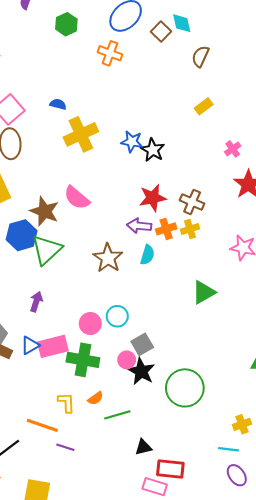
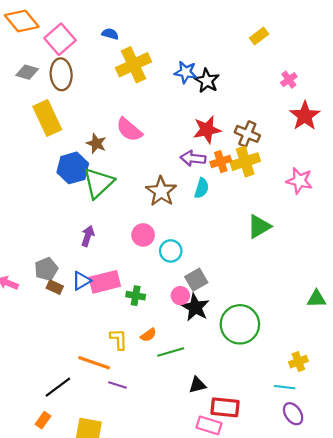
brown star: (45, 211) -> (96, 143), size x0.7
yellow cross: (190, 229) -> (245, 162), size x1.5
pink circle: (90, 324) -> (143, 235), moved
green cross: (83, 360) -> (136, 296), size x0.6

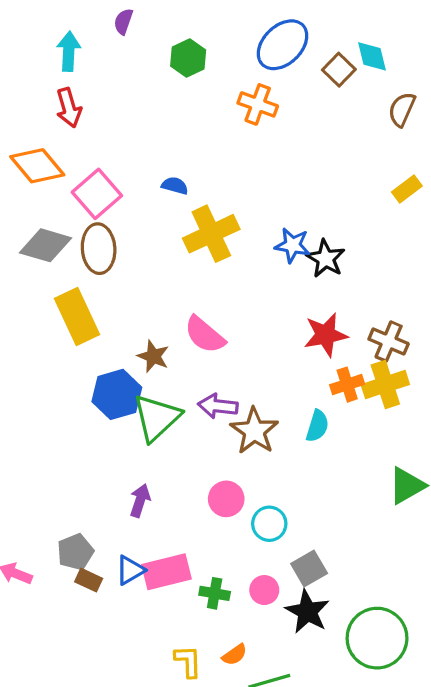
gray diamond: (27, 72) -> (46, 245), size x1.4
purple arrow: (193, 158) -> (218, 406), moved
pink circle: (180, 296) -> (264, 590), moved

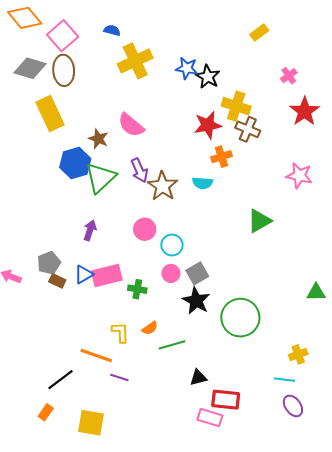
yellow cross: (385, 385) -> (236, 106), moved, turned 36
purple arrow: (218, 406) -> (139, 170), turned -120
cyan semicircle: (317, 426) -> (203, 183), turned 78
pink circle: (264, 590) -> (171, 273), moved

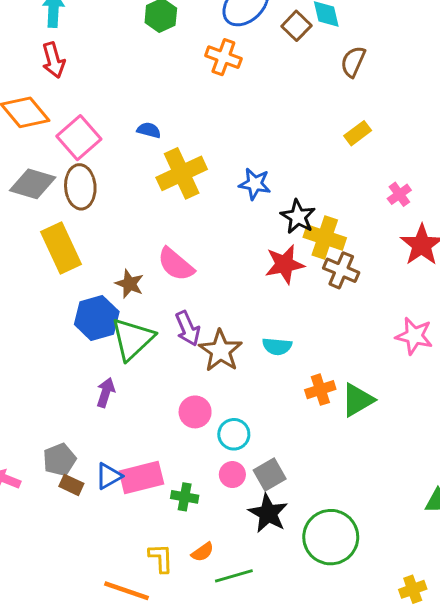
black star: (208, 77) -> (298, 217), moved
orange cross: (221, 157) -> (320, 390), moved
purple arrow: (90, 230) -> (106, 393), moved

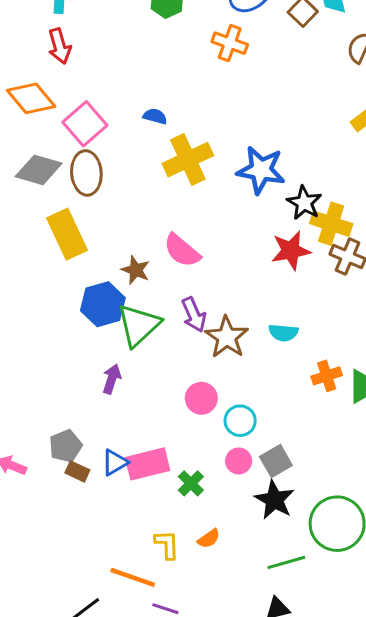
blue star: (255, 184) -> (261, 170), size x1.5
green cross: (185, 497) -> (191, 483), turned 35
green line: (234, 576) -> (286, 562), moved

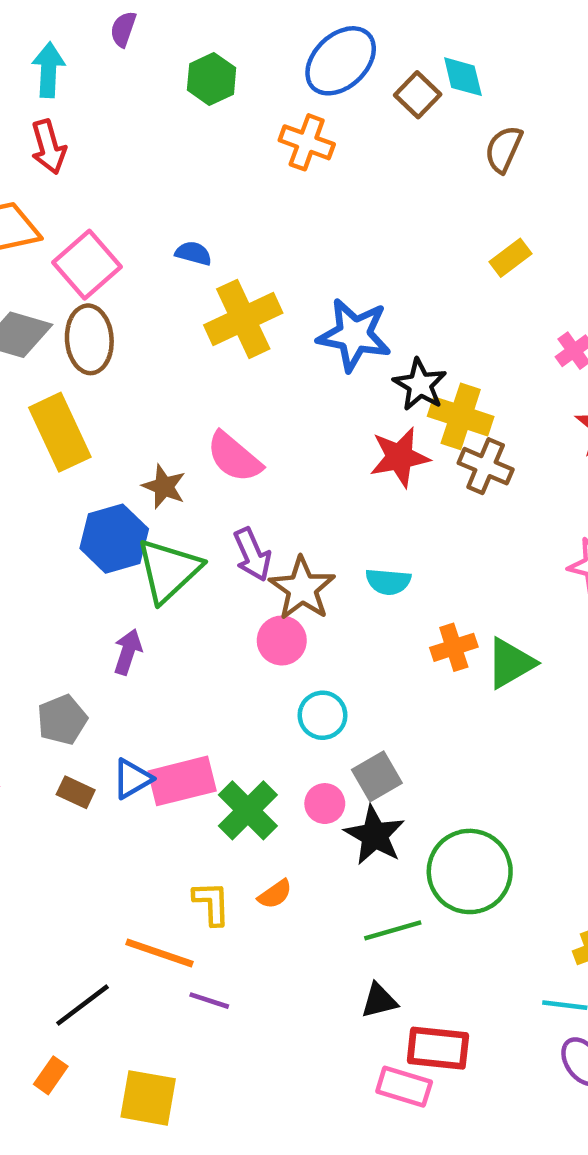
pink circle: (201, 398) -> (282, 641), moved
gray pentagon: (65, 446) -> (62, 720), moved
pink circle: (239, 461) -> (325, 804), moved
green cross: (191, 483) -> (248, 810), size x1.5

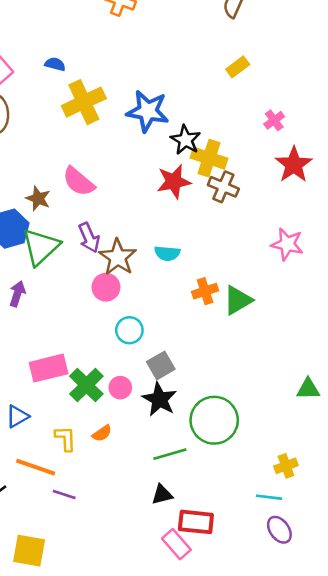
blue triangle: (132, 779) -> (17, 416), moved
pink circle: (325, 804) -> (120, 388), moved
pink rectangle: (404, 1087) -> (176, 544), turned 32

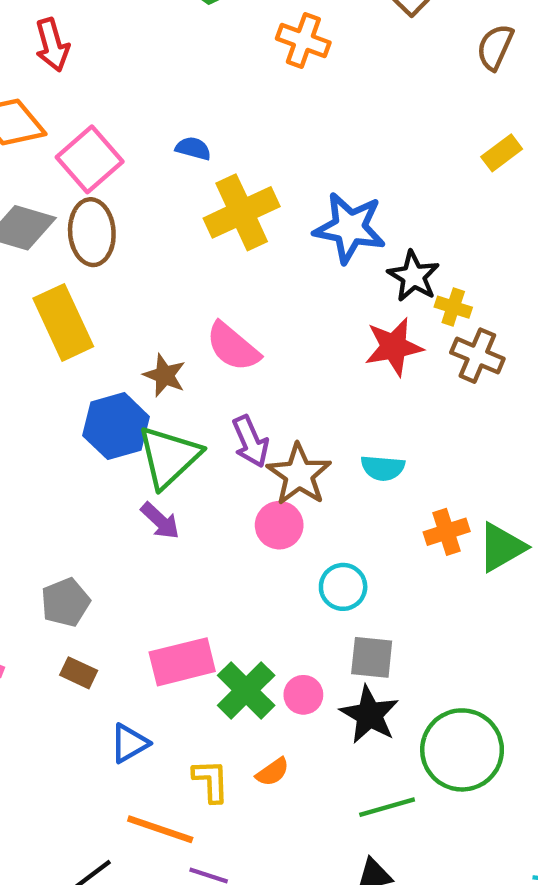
yellow cross: (209, 158) -> (453, 307), size x0.6
purple arrow: (17, 294) -> (160, 521), moved, turned 115
cyan circle: (129, 330) -> (343, 587), moved
gray square: (161, 365) -> (372, 657), turned 36

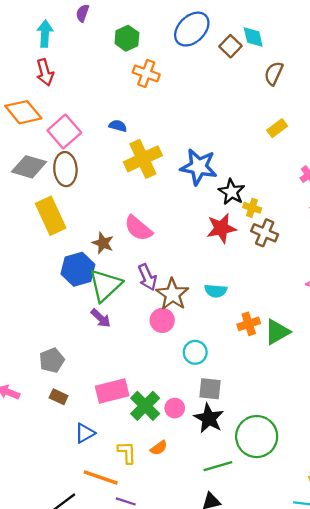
orange cross: (303, 40) -> (146, 73), moved

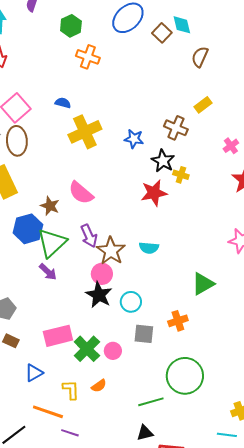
blue star: (199, 167) -> (134, 139), size x0.6
brown cross: (265, 233) -> (176, 128), moved
orange cross: (249, 324) -> (178, 321), moved
black star: (209, 418) -> (99, 295), moved

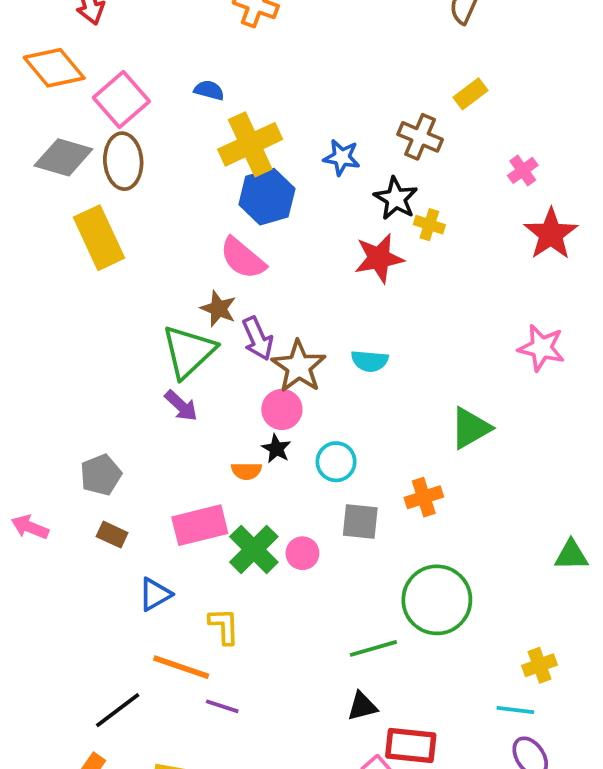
brown star: (50, 206) -> (218, 309), moved
blue hexagon: (28, 229) -> (267, 197), moved
black star: (99, 295) -> (276, 449), size x0.6
orange semicircle: (99, 386) -> (246, 471), moved, turned 35

